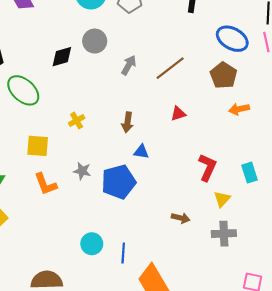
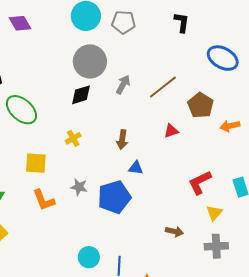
gray circle: (95, 41) -> (90, 61), size x1.4
black diamond: (62, 57) -> (81, 95), moved
brown pentagon: (224, 75) -> (201, 105), moved
red L-shape: (207, 167) -> (200, 183), turned -140

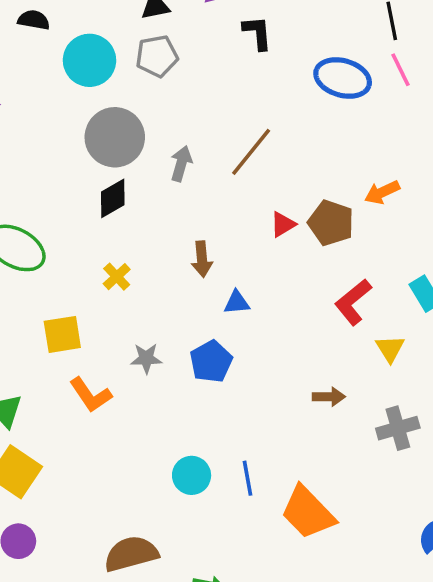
brown pentagon: (201, 105) -> (331, 223), moved
blue pentagon: (114, 197) -> (211, 362), size x0.7
gray cross: (216, 246) -> (398, 428), moved

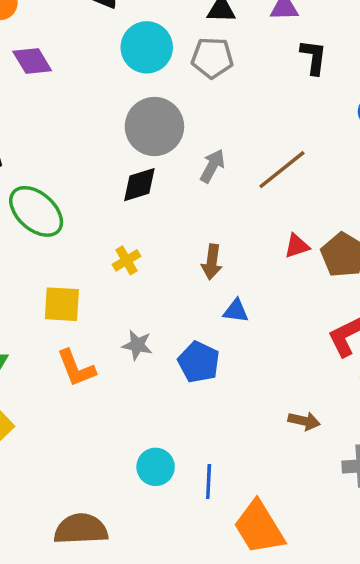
blue pentagon: (211, 362) -> (199, 362), turned -30

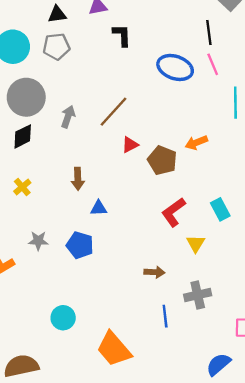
red triangle: (297, 246) -> (130, 145), moved
blue line: (209, 482) -> (165, 316), moved
orange trapezoid: (259, 527) -> (114, 349), moved

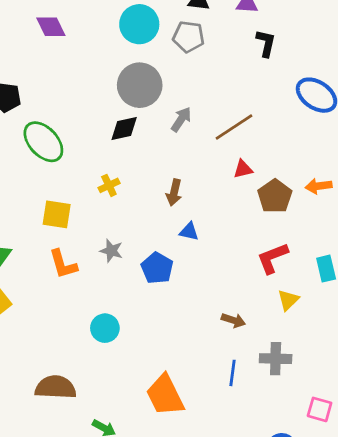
cyan circle: (63, 318) -> (105, 328), moved

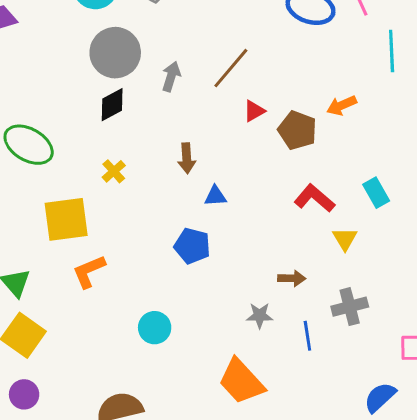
yellow square: (57, 214) -> (66, 219), size x1.4
gray star: (111, 251) -> (260, 315), moved
red L-shape: (272, 258) -> (314, 198), turned 78
orange L-shape: (63, 264) -> (89, 271), turned 100

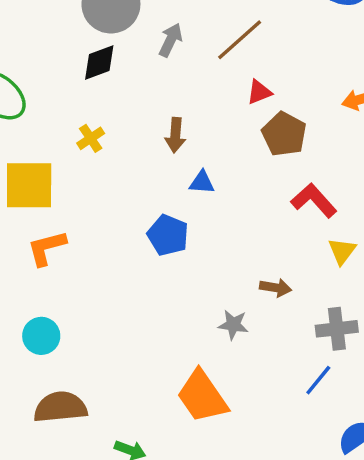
brown pentagon: (297, 130) -> (284, 134), moved
cyan circle: (155, 328) -> (41, 336), moved
blue line: (307, 336) -> (318, 380), moved, turned 40

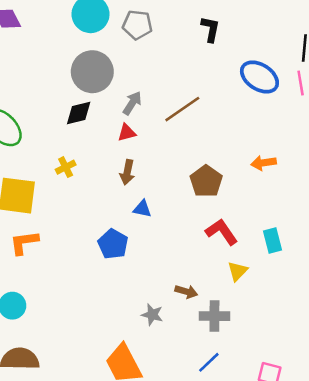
red triangle: (259, 92) -> (127, 133), moved
gray cross: (337, 329) -> (214, 316), moved

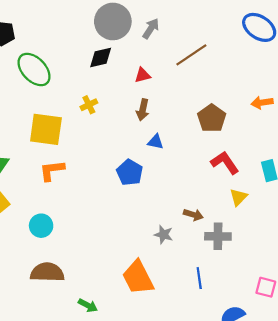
gray arrow: (132, 103) -> (151, 28), moved
blue line: (209, 362) -> (199, 278), moved, turned -55

